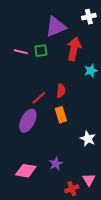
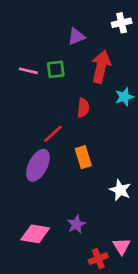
purple triangle: (56, 27) -> (76, 36), size x0.6
red semicircle: (61, 91) -> (83, 108), moved

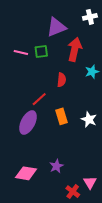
purple triangle: (76, 36) -> (56, 27), size x1.5
white star: (120, 190) -> (89, 119), moved
red cross: (98, 259) -> (73, 192), turned -32

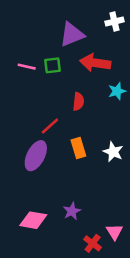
red arrow: (75, 49) -> (95, 63), turned -95

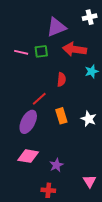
pink diamond: (33, 220) -> (28, 156), moved
red cross: (93, 243) -> (48, 190), moved, turned -32

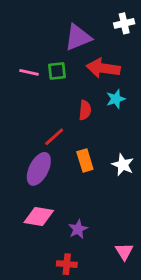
cyan star: (92, 71) -> (116, 99), moved

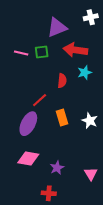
pink triangle: (124, 251) -> (91, 174), moved

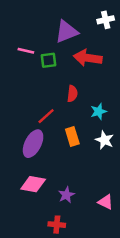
pink line: (21, 53) -> (26, 51), moved
cyan star: (85, 72) -> (99, 111), moved
pink triangle: (91, 174) -> (106, 202), turned -32

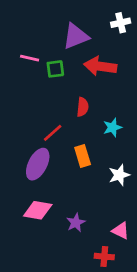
white star: (104, 140) -> (119, 175), moved, turned 30
red cross: (57, 225) -> (104, 257), moved

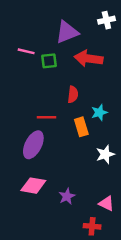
red line: (53, 133) -> (47, 117), turned 42
orange rectangle: (83, 156) -> (81, 127), moved

